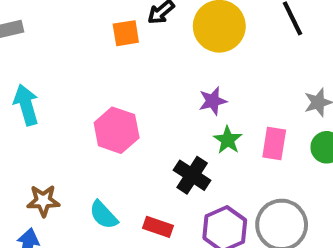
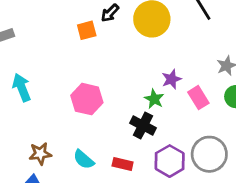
purple star: (213, 101) -> (172, 79), moved
green star: (228, 140) -> (154, 99), moved
pink rectangle: (274, 144) -> (198, 98), turned -35

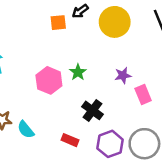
green star: (154, 99) -> (78, 72), moved
cyan semicircle: (84, 159) -> (26, 130), moved

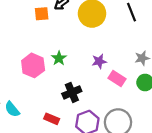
pink rectangle: (143, 95) -> (117, 78), turned -35
black cross: (93, 110) -> (72, 92), turned 30

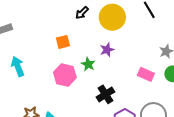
orange square: (42, 14) -> (63, 42), moved
purple star: (99, 61) -> (107, 50), moved

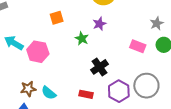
cyan arrow: (18, 66) -> (14, 43), turned -36
pink hexagon: (65, 75) -> (38, 52), moved

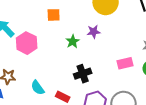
pink rectangle: (138, 46) -> (125, 63), turned -49
cyan semicircle: (49, 93) -> (38, 88), moved

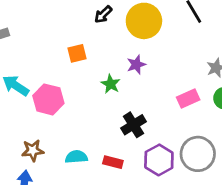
cyan semicircle: (38, 88) -> (76, 157), turned 133

